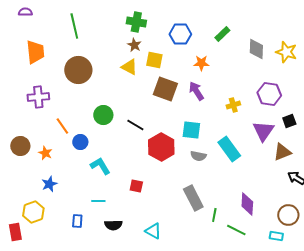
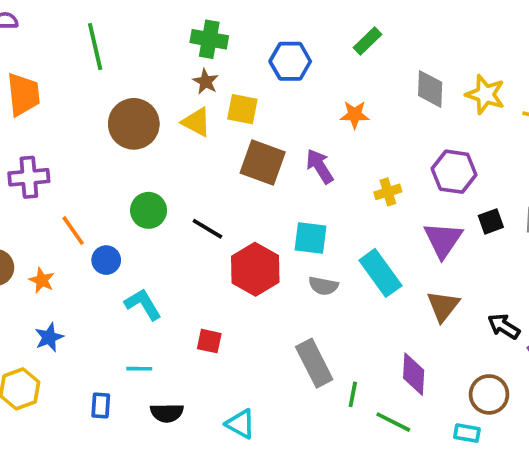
green rectangle: (222, 34) -> (368, 41), moved
orange star: (201, 63) -> (355, 115), moved
brown circle: (78, 70) -> (134, 124), moved
brown triangle: (282, 152) -> (443, 306), moved, turned -30

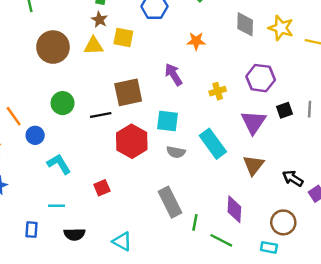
yellow triangle: (196, 122) -> (94, 46), turned -30
brown square: (263, 163) -> (128, 92), moved, turned -32
black line: (207, 229) -> (101, 115), turned -42
red square: (209, 341) -> (102, 188), turned -35

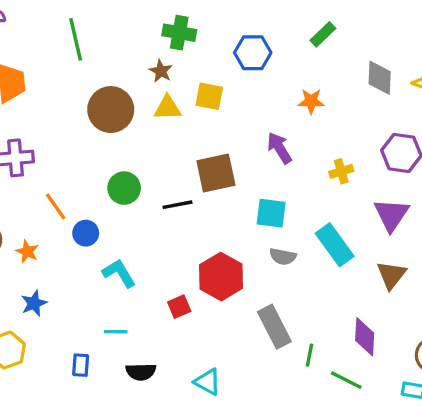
brown star: (100, 20) -> (161, 71), moved
red hexagon: (132, 141) -> (221, 277), moved

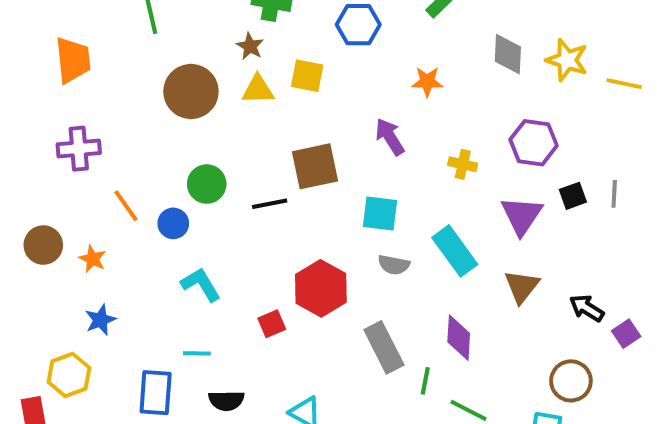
yellow cross: (341, 171) -> (463, 164), turned 30
blue circle: (86, 233) -> (173, 223), moved
purple diamond: (365, 337) -> (459, 338), moved
blue rectangle: (81, 365) -> (156, 393), size x1.6

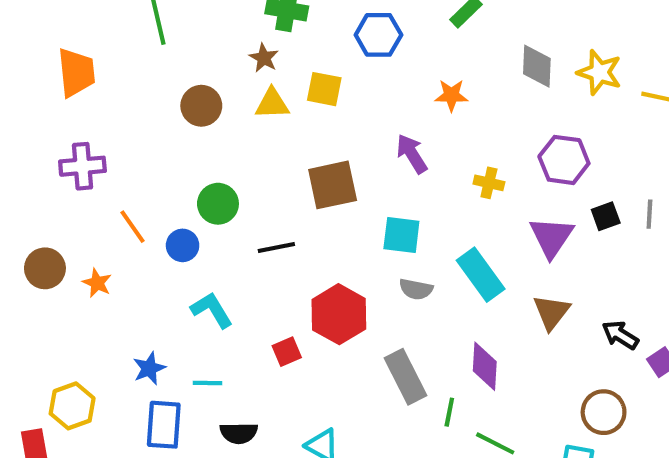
brown circle: (191, 91) -> (201, 106), size x0.7
black line: (270, 204) -> (276, 247), moved
blue star: (100, 320) -> (149, 368), moved

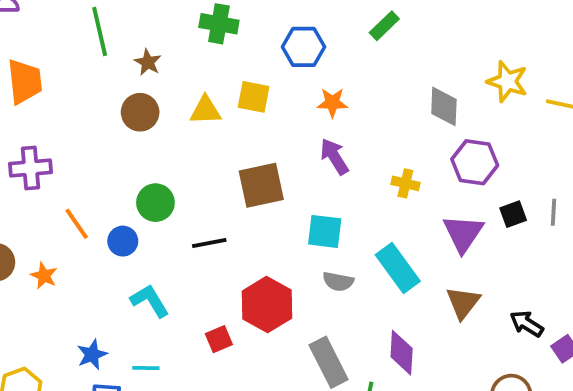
brown star: (264, 58) -> (148, 62), moved
gray diamond: (537, 66) -> (444, 106), moved
orange star: (451, 95) -> (332, 103), moved

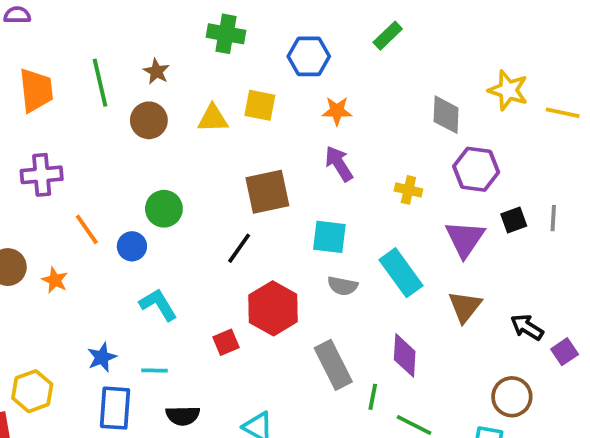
green line: (100, 31) -> (100, 83), moved
black line: (209, 243) -> (239, 248), moved, turned -44

